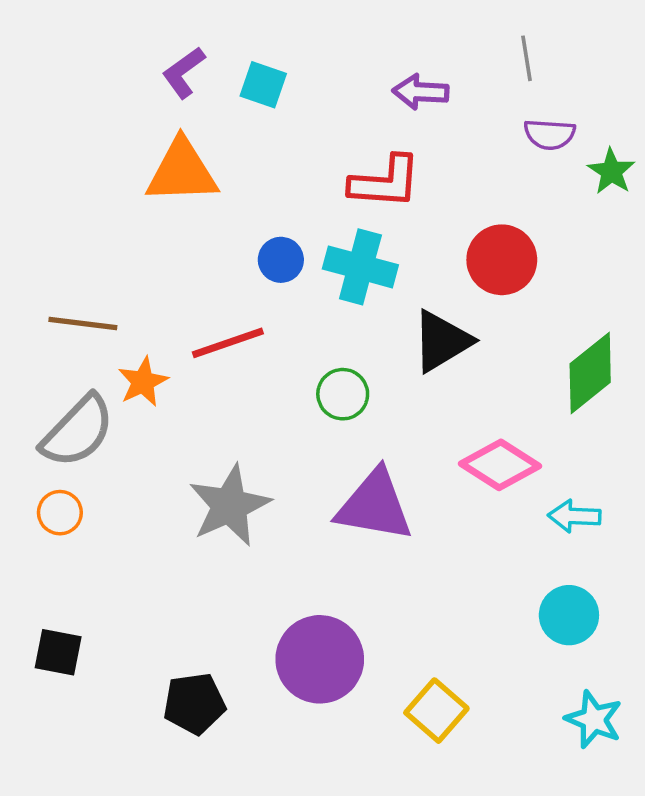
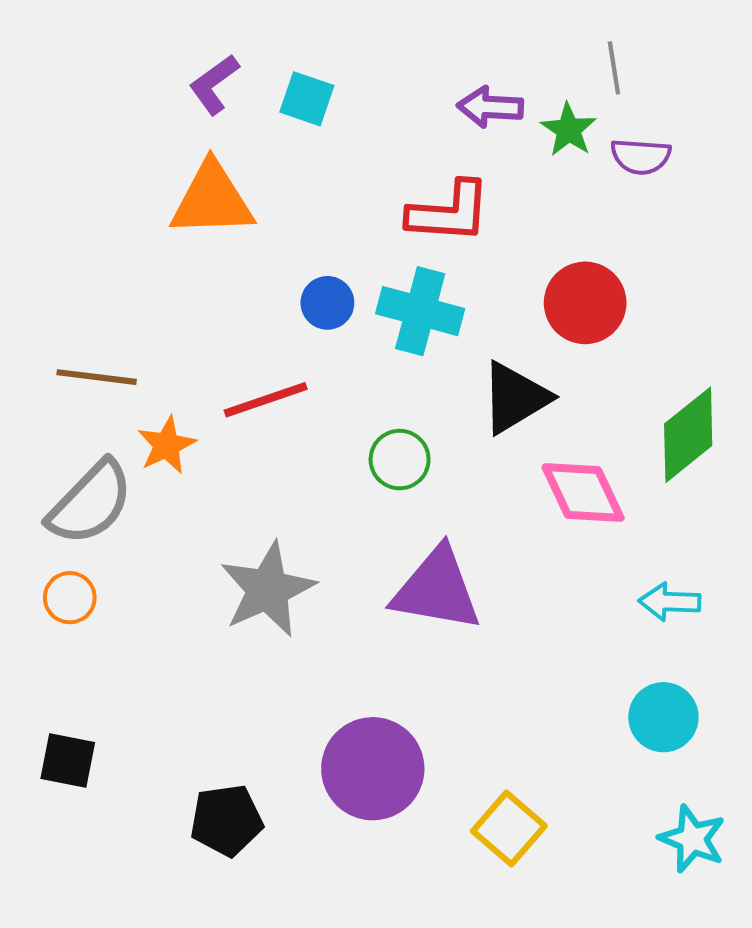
green star: (611, 171) -> (569, 130), moved
pink diamond: (500, 465) -> (583, 493), moved, turned 32

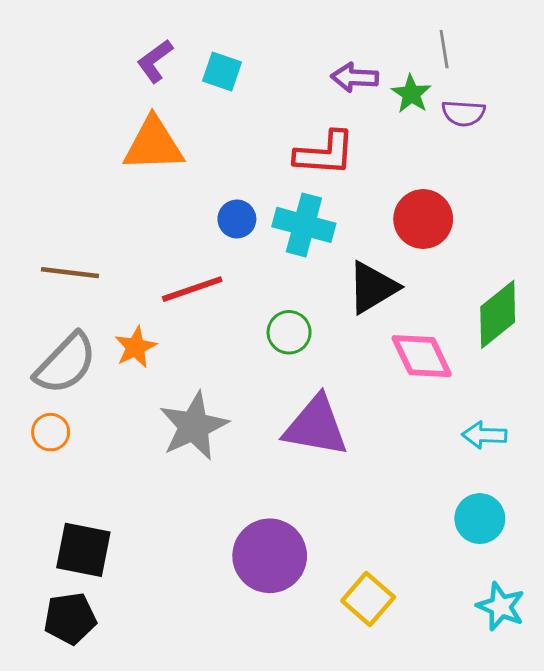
orange star: (167, 445) -> (136, 347), moved
black square: (68, 760) -> (83, 550), moved, size x1.4
black pentagon: (226, 820) -> (70, 618), moved

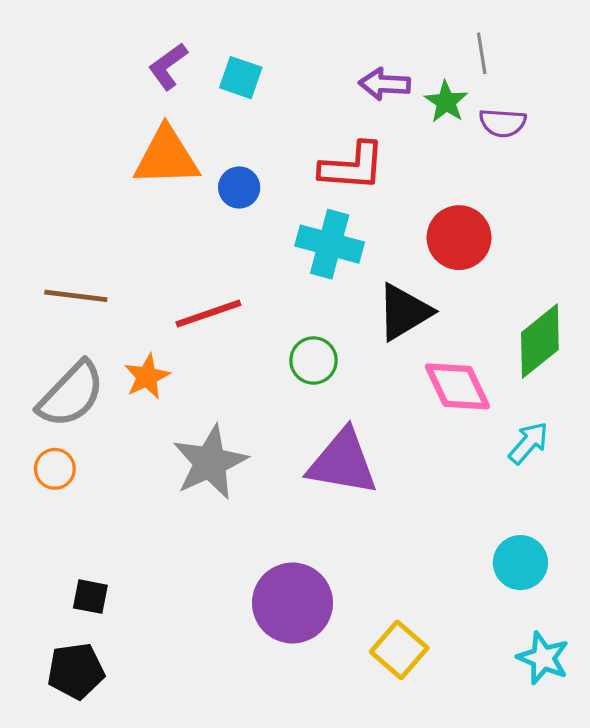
blue circle: (237, 219) -> (239, 187), moved
cyan arrow: (484, 435) -> (529, 443), moved, turned 129
black square: (83, 550) -> (90, 597), size x0.6

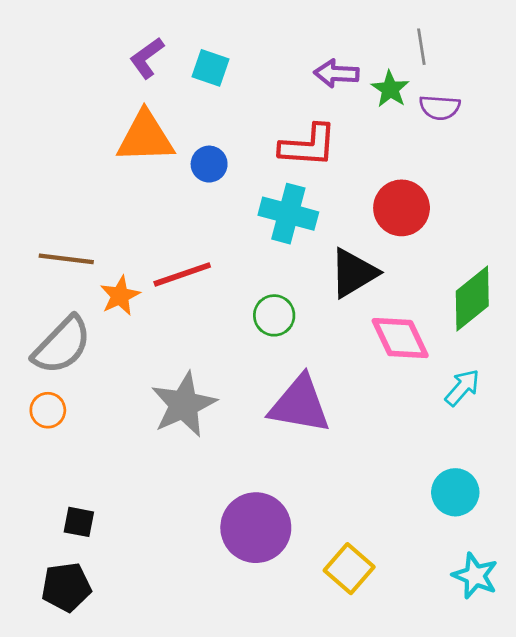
orange star: (147, 377) -> (120, 296), moved

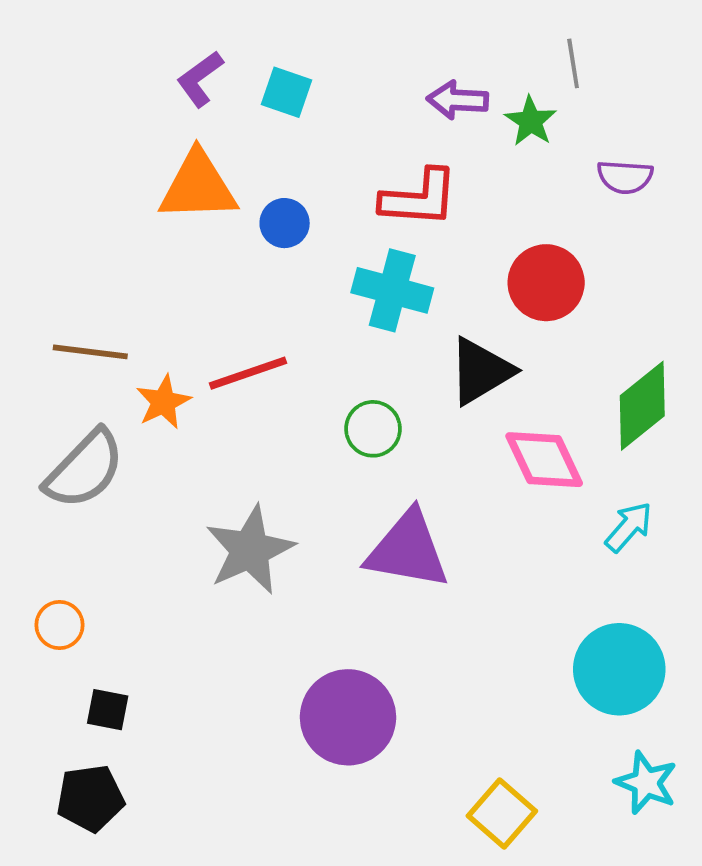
purple semicircle: (440, 107) -> (625, 177), moved
orange circle: (48, 410) -> (60, 625), moved
cyan circle: (455, 492) -> (619, 669), size x1.4
yellow square: (349, 569) -> (502, 813), moved

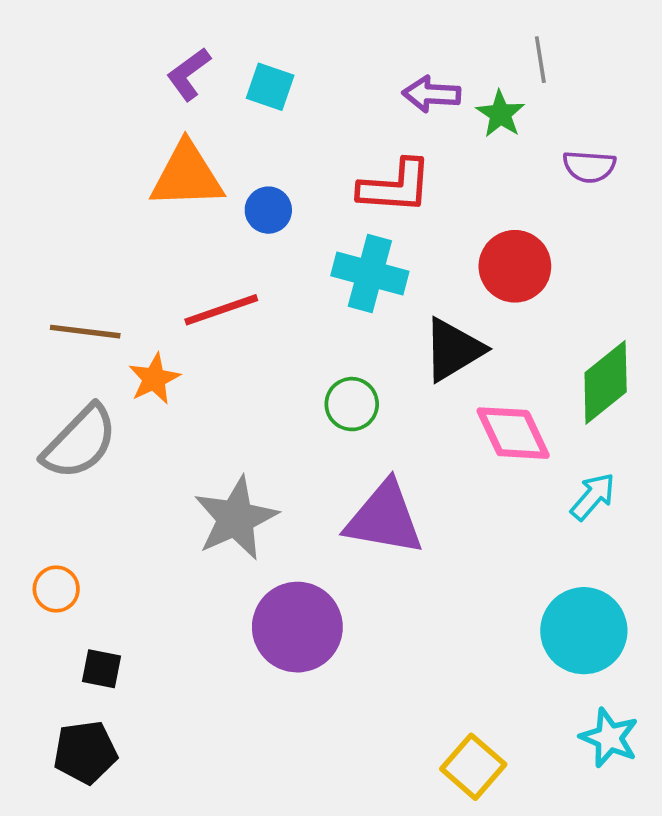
red line: (248, 373) -> (221, 310), moved
purple circle: (348, 717) -> (297, 627), moved

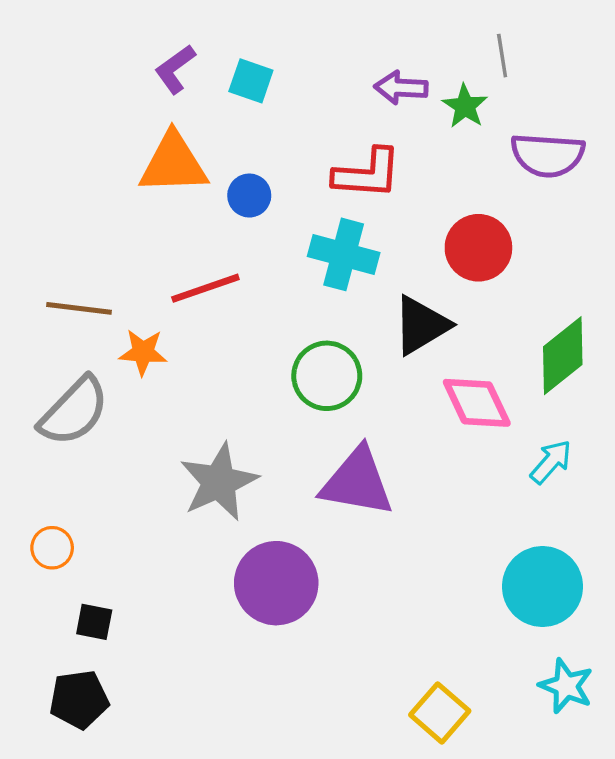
purple semicircle: (589, 167) -> (548, 155), size x1.5
orange star: (154, 379) -> (143, 352), turned 30
green circle: (352, 404) -> (327, 376), size x1.4

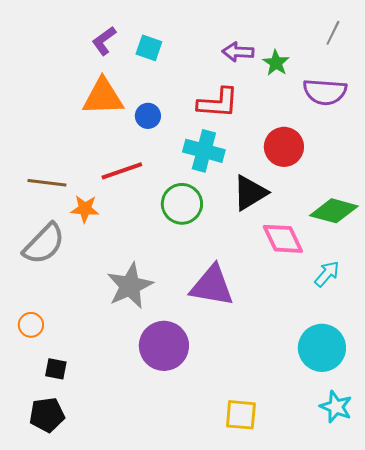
gray line: (502, 56) -> (333, 33), moved, turned 35
green diamond: (563, 356) -> (334, 211), turned 54
green circle: (327, 376) -> (182, 204), moved
yellow square: (440, 713) -> (241, 415), moved, turned -36

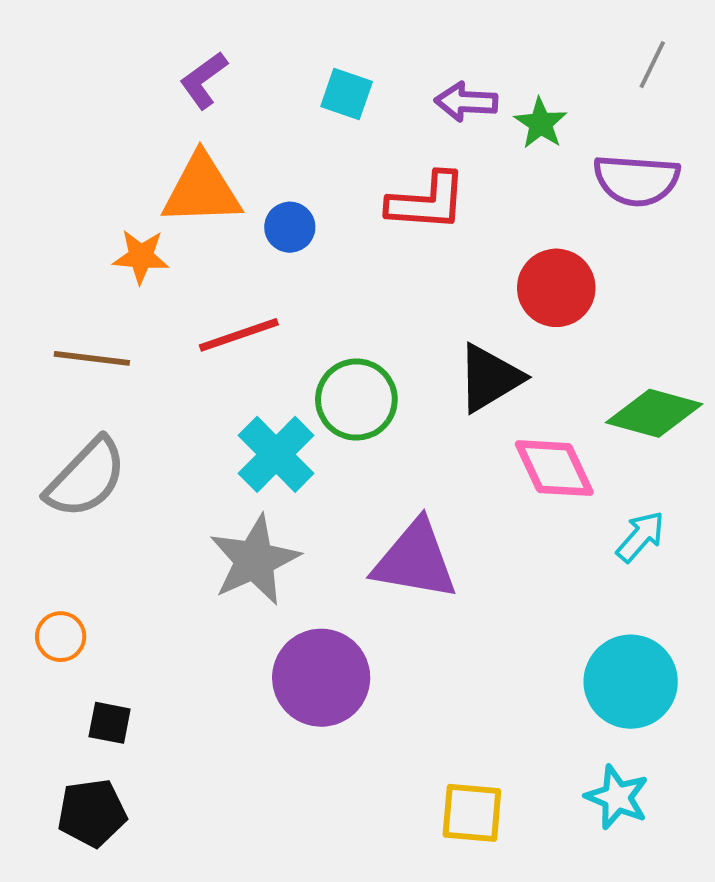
cyan square: (149, 48) -> (347, 94), moved
cyan cross: (204, 151) -> (276, 454), moved, turned 30
orange star: (85, 209) -> (141, 257), moved
cyan star: (336, 407) -> (617, 797), moved

